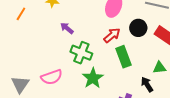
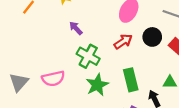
green rectangle: (124, 57) -> (131, 80), moved

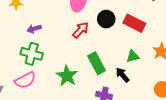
purple arrow: (76, 28) -> (34, 29), turned -48
green cross: (88, 56) -> (32, 54), moved

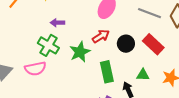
black circle: (106, 19) -> (126, 44), moved
green star: (67, 76) -> (80, 52), moved

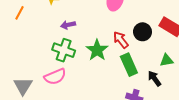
red arrow: (101, 36) -> (121, 40), moved, turned -84

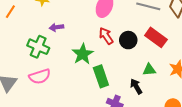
red arrow: (121, 40) -> (106, 36), moved
green cross: (64, 50) -> (38, 47), moved
green rectangle: (129, 65) -> (101, 76), moved

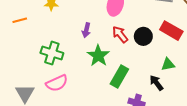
orange line: (10, 12) -> (20, 20), turned 48
purple arrow: (57, 27) -> (86, 30), moved, turned -64
green rectangle: (101, 76) -> (119, 76), turned 55

